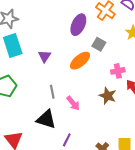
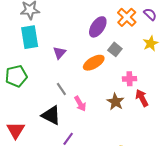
gray line: (52, 92) -> (61, 89), turned -32

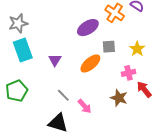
purple ellipse: (98, 27) -> (88, 28), turned 35
yellow star: (151, 43) -> (137, 49), moved
gray square: (115, 49) -> (109, 47), turned -32

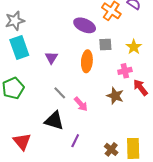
purple ellipse: (88, 28) -> (85, 25), turned 55
orange ellipse: (90, 63) -> (87, 61), turned -45

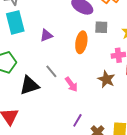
purple triangle: (51, 58) -> (46, 35), turned 32
black triangle: (54, 121) -> (29, 85), moved, turned -40
purple line: (75, 141) -> (77, 120), moved

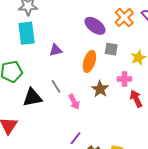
brown star: (106, 79) -> (100, 89), moved

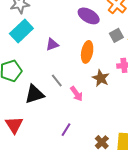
cyan rectangle: (27, 33) -> (21, 31), turned 60
gray square: (111, 49) -> (116, 35), moved, turned -32
purple line: (76, 138) -> (66, 130), moved

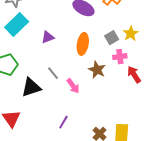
gray square: (116, 35) -> (112, 38), moved

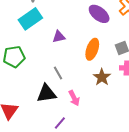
pink arrow: (73, 86) -> (74, 98), moved
black triangle: (31, 87) -> (47, 93), moved

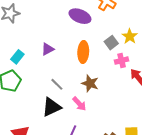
cyan rectangle: (30, 19) -> (17, 57), moved, size x0.6
brown star: (102, 77) -> (90, 83), moved

